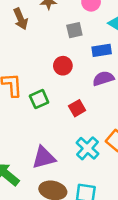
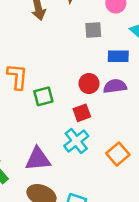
red circle: (63, 66) -> (89, 84), moved
cyan cross: (87, 148) -> (76, 141), moved

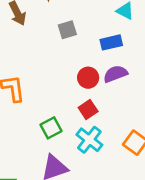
gray square: (93, 30) -> (67, 30), moved
green square: (43, 96) -> (51, 128), moved

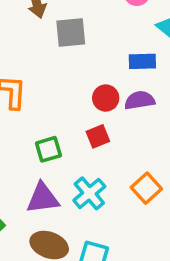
gray square: (67, 30) -> (71, 32), moved, size x1.4
cyan cross: (89, 140) -> (89, 193), moved

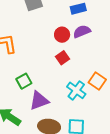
green square: (48, 149) -> (24, 81), moved
cyan cross: (89, 193) -> (76, 90), moved

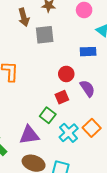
purple semicircle: (82, 31) -> (87, 88), moved, turned 66
green square: (24, 81) -> (48, 115), moved, turned -35

